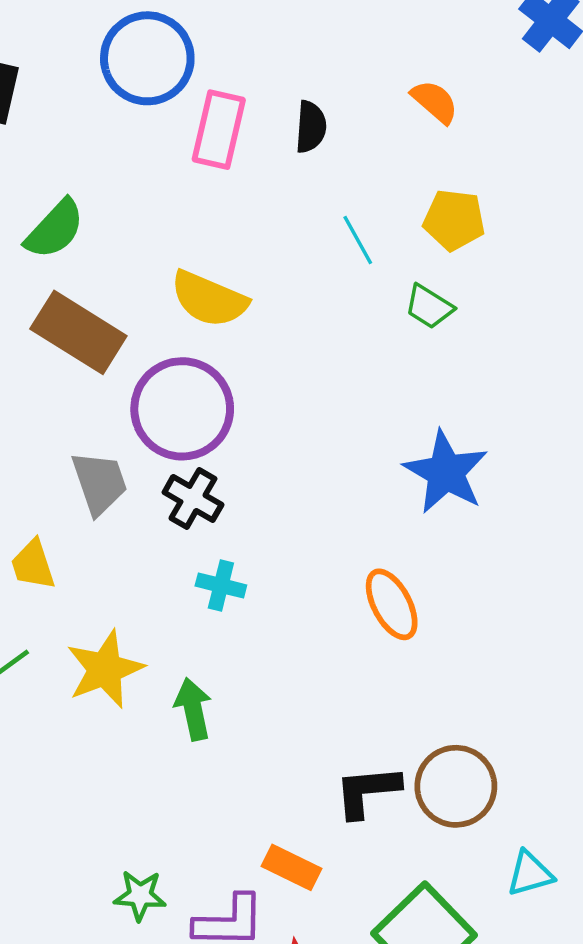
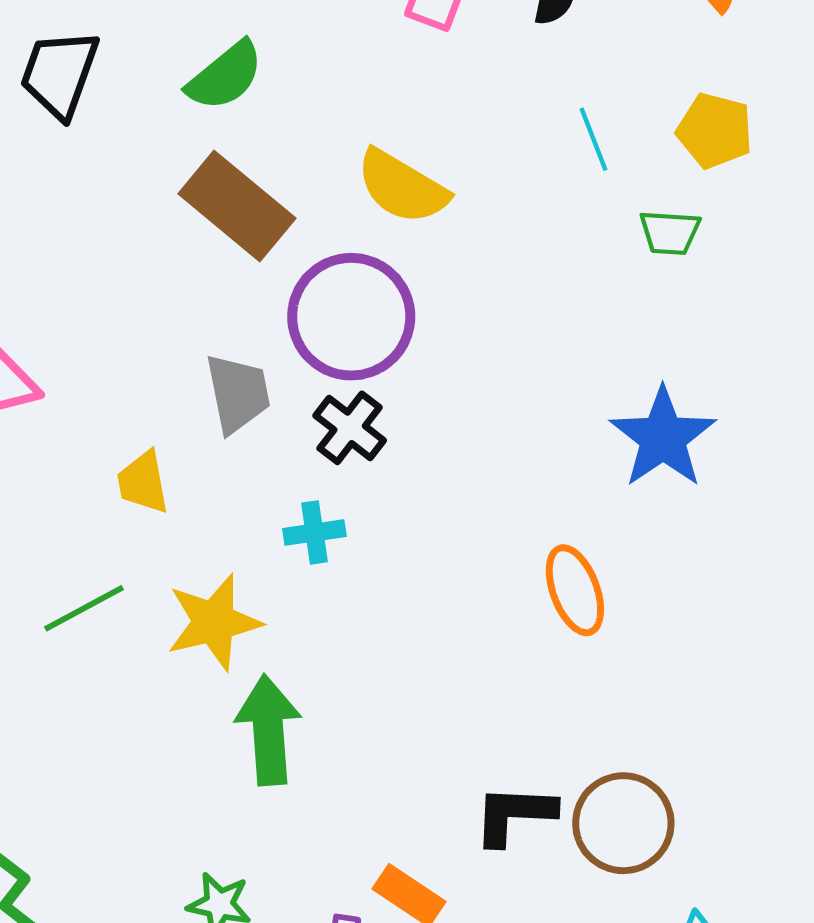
green trapezoid: (429, 307) -> (670, 233), turned -36
cyan cross: (221, 585) -> (314, 532), moved, turned -30
green arrow: (193, 709) -> (268, 730), moved, size x1.4

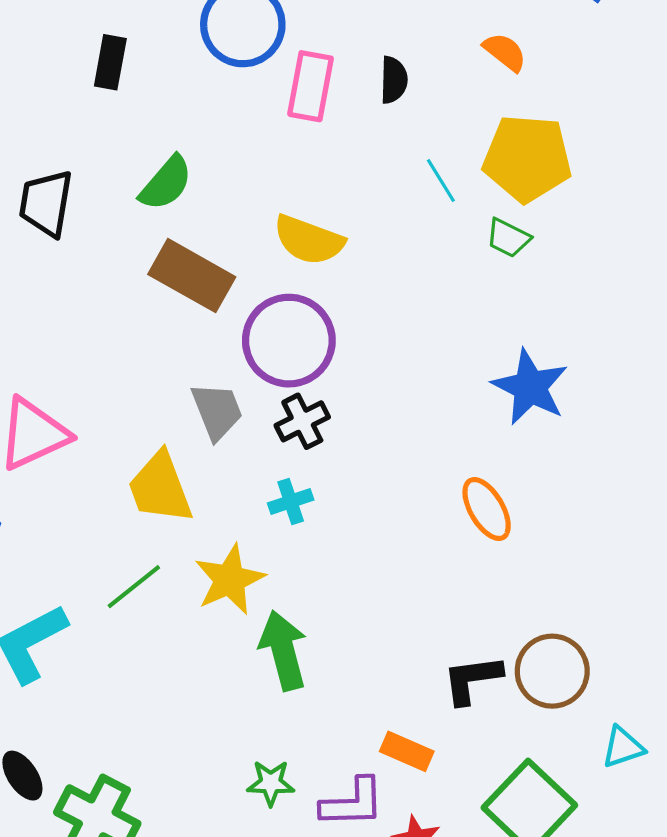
yellow pentagon: (715, 131) -> (527, 158), size x1.6
green trapezoid: (670, 233) -> (508, 238), turned 33
black cross: (350, 428) -> (302, 421), turned 36
yellow trapezoid: (143, 482) -> (160, 488), size x1.6

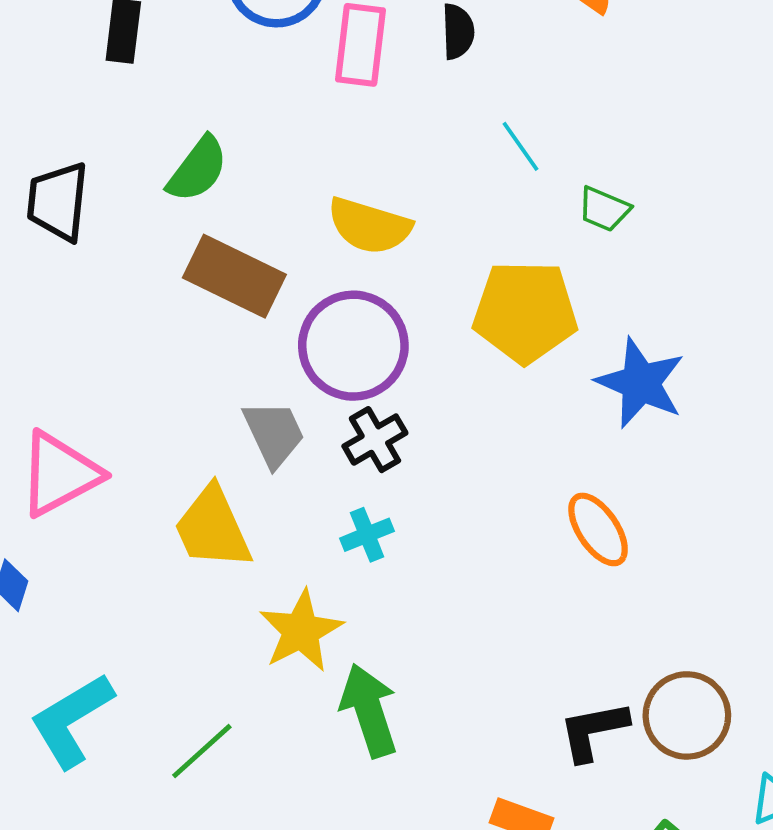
yellow pentagon: (527, 158) -> (525, 312), moved
green line: (134, 587) -> (202, 751), moved

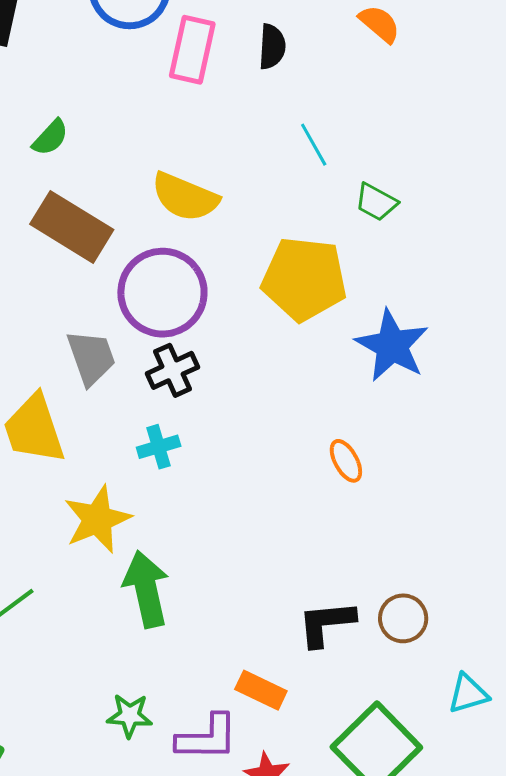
green semicircle: (198, 169) -> (50, 137), size x0.7
orange ellipse: (598, 529) -> (346, 461), size x0.7
brown circle: (687, 715) -> (403, 618), size x0.7

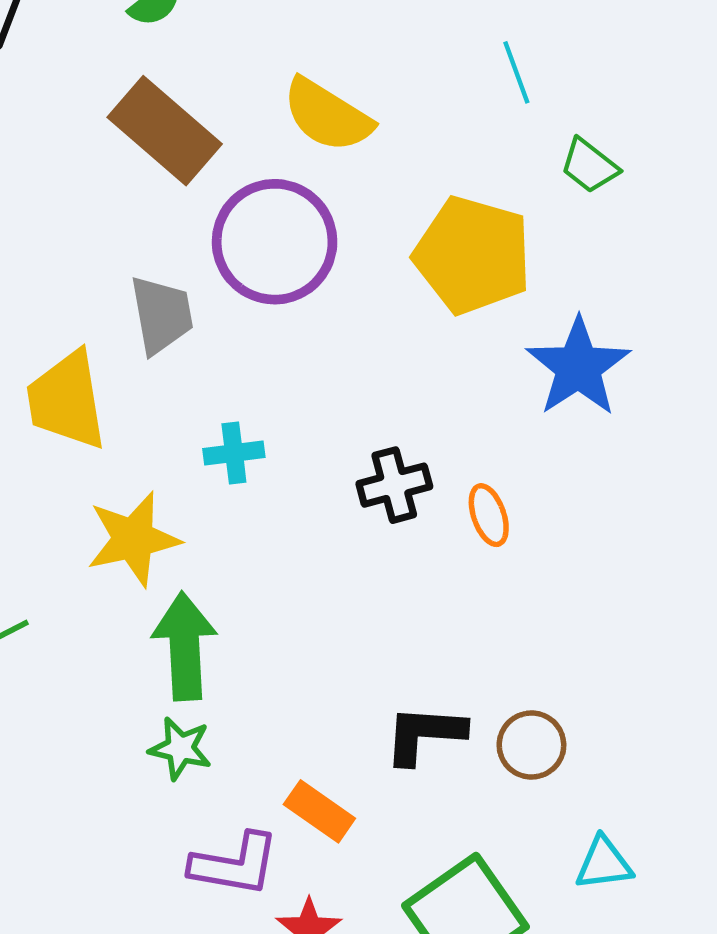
black cross: (173, 370) -> (394, 485), moved
green star: (130, 716) -> (180, 748), moved

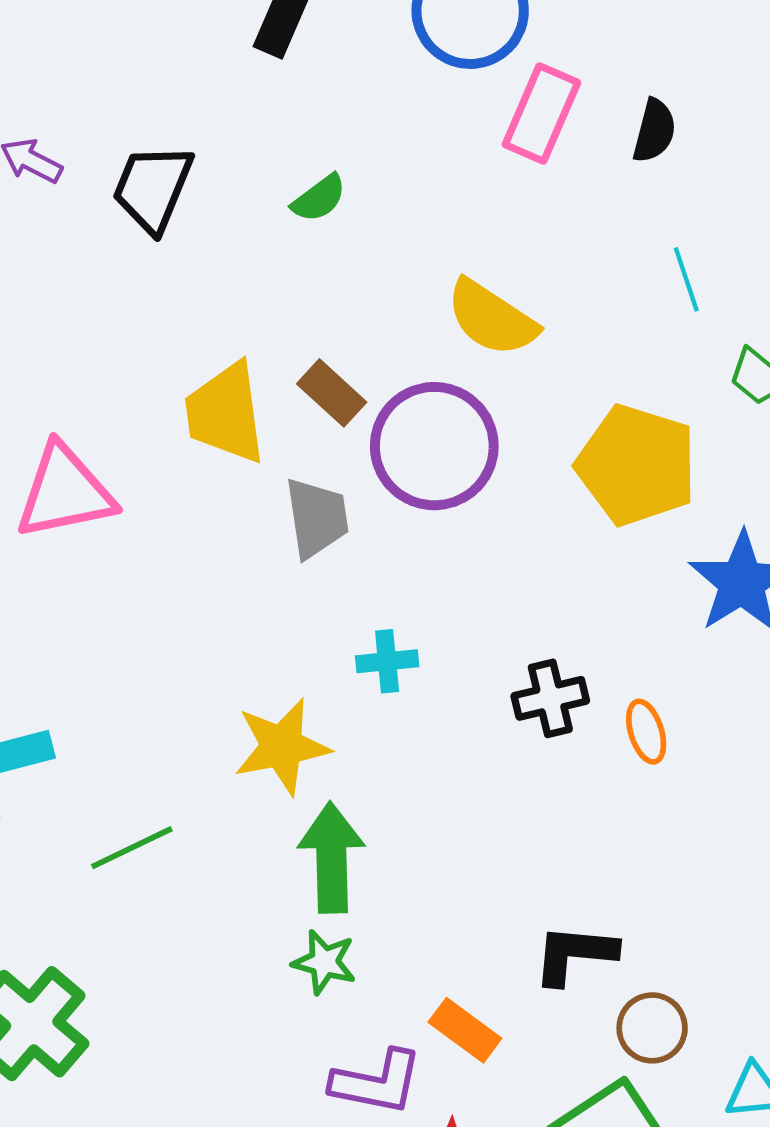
brown rectangle: (165, 131) -> (332, 393), moved, size x0.6
yellow trapezoid: (67, 400) -> (226, 413), moved
brown circle: (531, 745) -> (652, 1028), moved

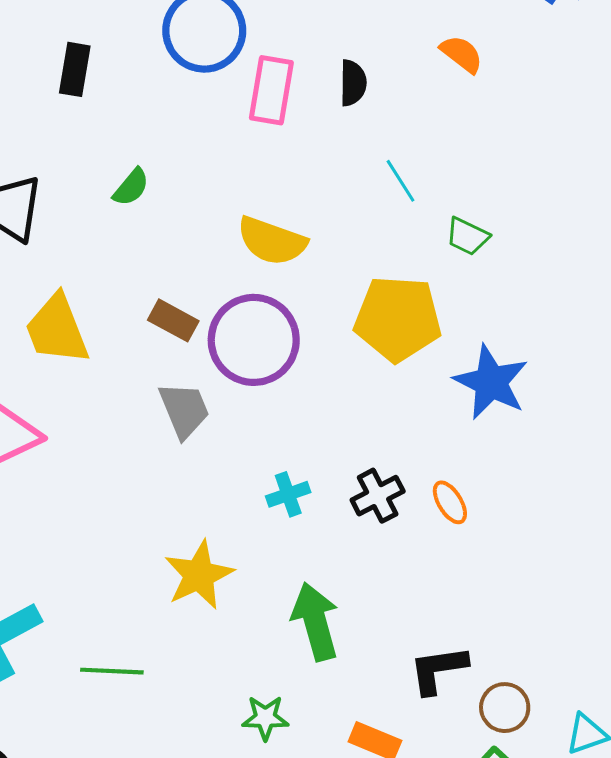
yellow trapezoid: (226, 413) -> (57, 329), moved
cyan cross: (387, 661) -> (288, 494), moved
green line: (132, 848) -> (112, 671), turned 42
green arrow: (331, 858) -> (315, 622), moved

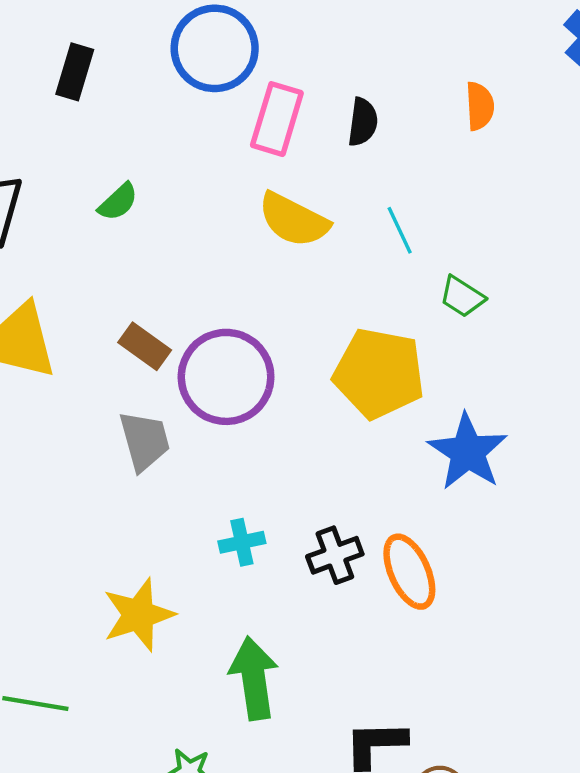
orange semicircle: (462, 54) -> (480, 106), turned 42
yellow semicircle: (272, 241) -> (294, 220), moved
orange ellipse: (450, 502) -> (409, 572), size x1.6

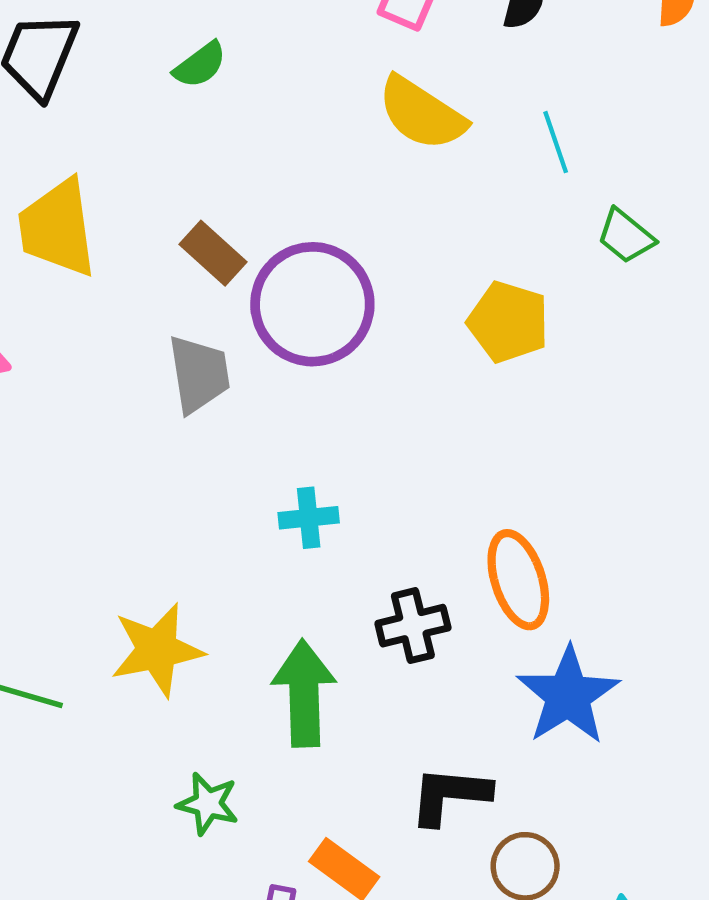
yellow pentagon: (379, 373) -> (508, 322), size x0.7
blue star: (468, 452) -> (568, 696), moved
black cross: (335, 555) -> (413, 626), moved
yellow star: (138, 615) -> (157, 650), moved

